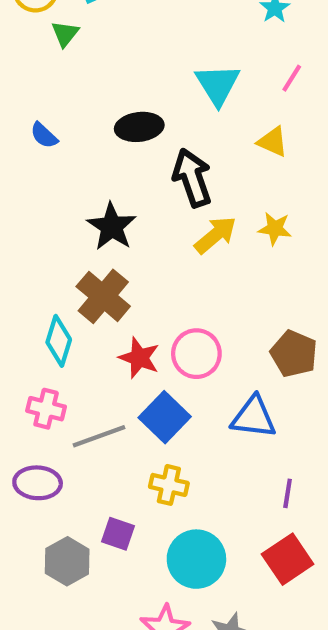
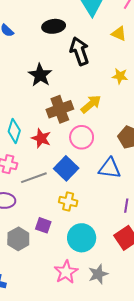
yellow arrow: (216, 235) -> (91, 104), moved
brown cross: (103, 296) -> (60, 109), moved, turned 30
red star: (139, 358) -> (41, 138), moved

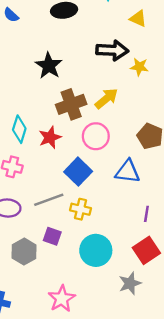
black arrow: (80, 51) -> (112, 50), moved, turned 112
red star: (41, 138) -> (50, 137), turned 30
gray line: (34, 178) -> (49, 200), moved
pink star: (66, 272) -> (62, 299), moved
gray star: (98, 274) -> (130, 283), moved

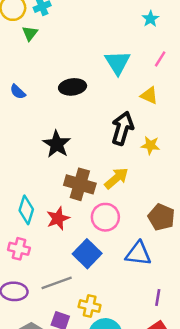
black arrow: (112, 50) -> (122, 128), turned -76
brown cross: (71, 104) -> (80, 184), turned 36
yellow cross: (81, 209) -> (90, 306), moved

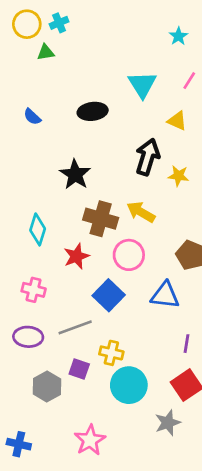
green triangle: (30, 33) -> (46, 52), turned 42
yellow arrow: (116, 178) -> (141, 212), turned -110
cyan diamond: (26, 210) -> (38, 229), moved

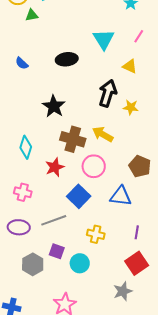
yellow cross: (111, 353) -> (96, 234), moved
cyan circle: (129, 385) -> (80, 263), moved, size x0.7

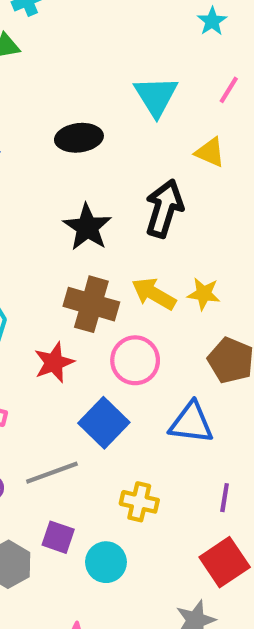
black star: (54, 106) -> (87, 227), moved
yellow star: (131, 107) -> (204, 294), moved

